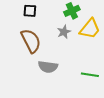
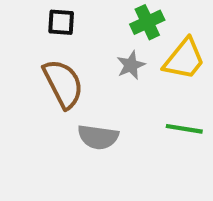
green line: (90, 75) -> (184, 129), moved

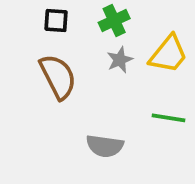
green cross: (147, 22) -> (114, 20), moved
gray semicircle: (98, 137) -> (105, 146), moved

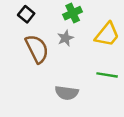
black square: (56, 20) -> (26, 14), moved, turned 35
gray star: (120, 60) -> (65, 38), moved

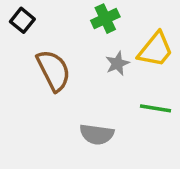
black square: (26, 14) -> (22, 20), moved
gray star: (65, 38) -> (117, 63), moved

